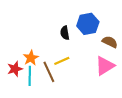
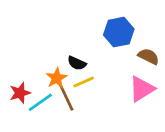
black semicircle: (65, 33) -> (77, 63), moved, turned -56
orange star: (31, 58) -> (57, 78), moved
cyan line: (30, 76) -> (40, 102), turned 54

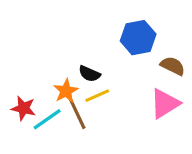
red star: (20, 93) -> (23, 108), turned 30

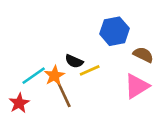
yellow line: (97, 96) -> (90, 70), moved
red star: (23, 108) -> (19, 103), moved, turned 30
cyan line: (47, 119) -> (34, 76), moved

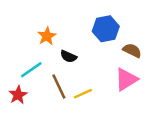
yellow line: (90, 70) -> (83, 94), moved
orange star: (54, 76) -> (47, 36), moved

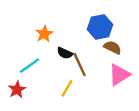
brown semicircle: (132, 50) -> (113, 47), moved
brown line: (59, 87) -> (80, 64), moved
yellow line: (83, 94) -> (67, 88), moved, turned -36

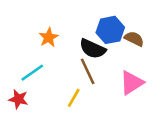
brown semicircle: (113, 47) -> (134, 39), moved
black semicircle: (65, 53) -> (93, 49), moved, size x1.5
red star: (17, 89) -> (18, 99), turned -30

